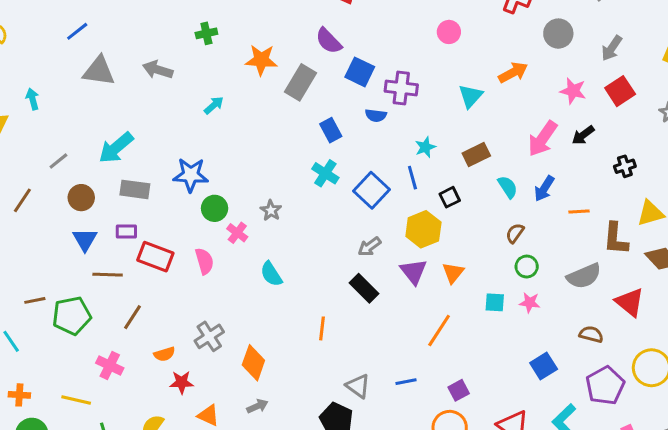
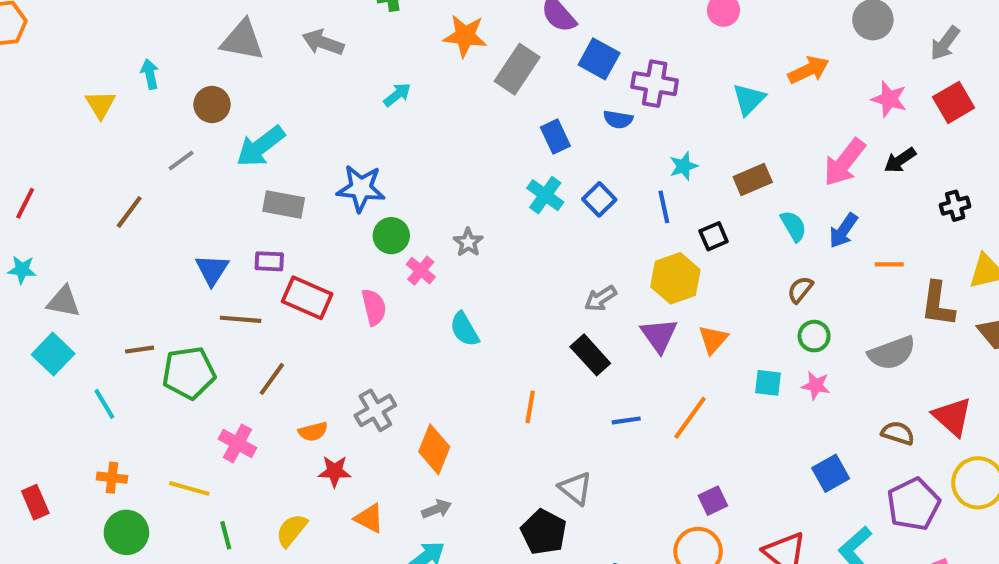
blue square: (372, 190) -> (599, 199), moved, size x0.7
brown circle: (81, 198) -> (212, 105), moved
red triangle: (630, 302) -> (952, 417), moved
blue line: (406, 382) -> (626, 420), moved

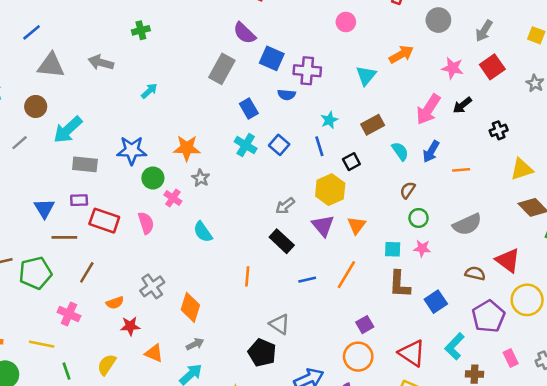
orange star: (465, 36) -> (187, 148), moved
brown L-shape: (938, 304) -> (399, 284), moved

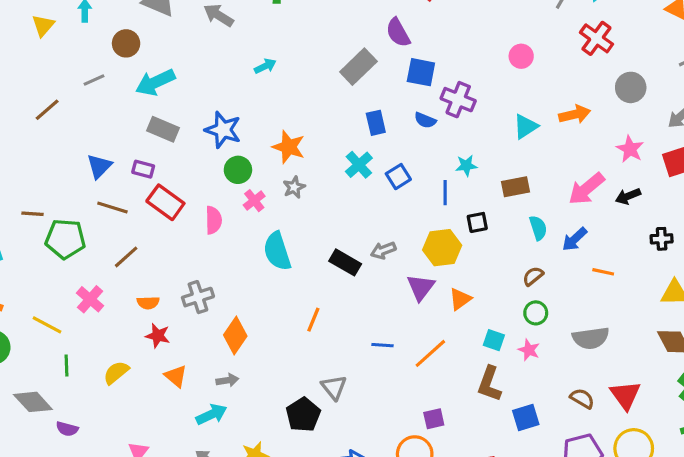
blue square: (272, 58) -> (421, 72), turned -30
cyan semicircle: (203, 232) -> (277, 251), size x1.4
black rectangle: (282, 241) -> (345, 262), moved, turned -30

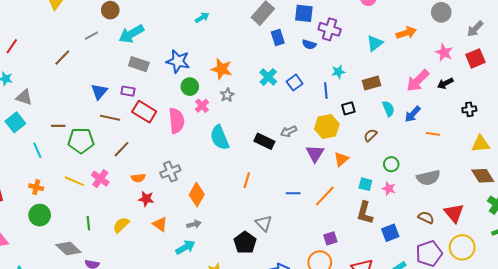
blue rectangle: (376, 123) -> (278, 37), moved
pink semicircle: (213, 220) -> (176, 121), size x1.4
brown semicircle: (533, 276) -> (370, 135), moved
yellow line: (47, 325) -> (74, 181), moved

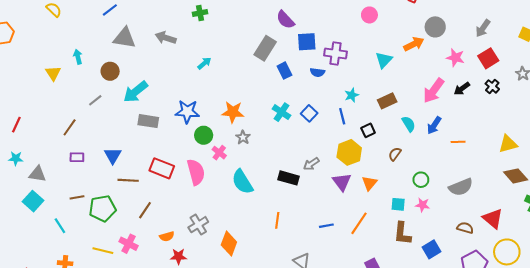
gray circle: (441, 12) -> (435, 27), moved
purple rectangle: (128, 91) -> (77, 157), moved
black cross: (469, 109) -> (492, 86), moved, turned -32

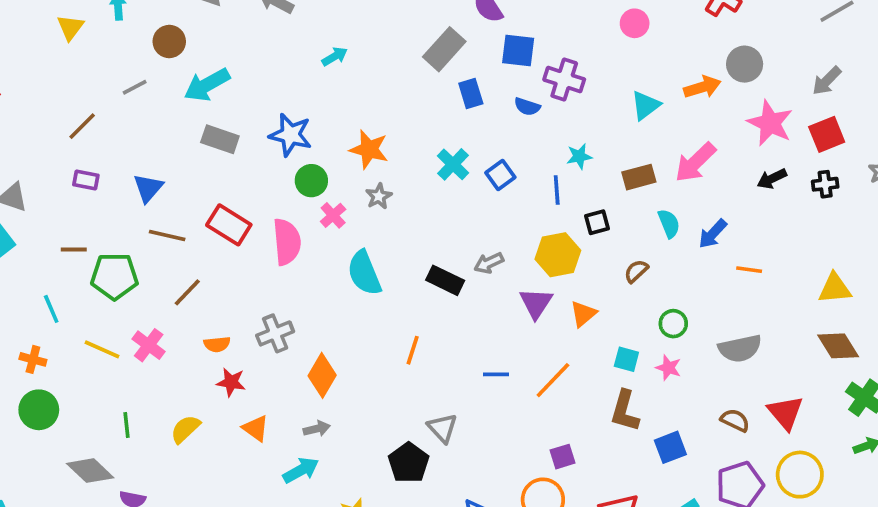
pink star: (455, 58) -> (770, 123), size x1.4
black cross: (492, 86) -> (825, 184), turned 32
pink arrow: (434, 91) -> (695, 162), moved
cyan line: (60, 226) -> (51, 309), moved

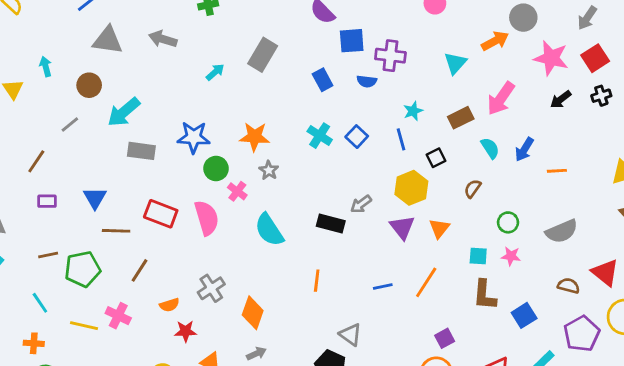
gray rectangle: (444, 49) -> (263, 55), moved

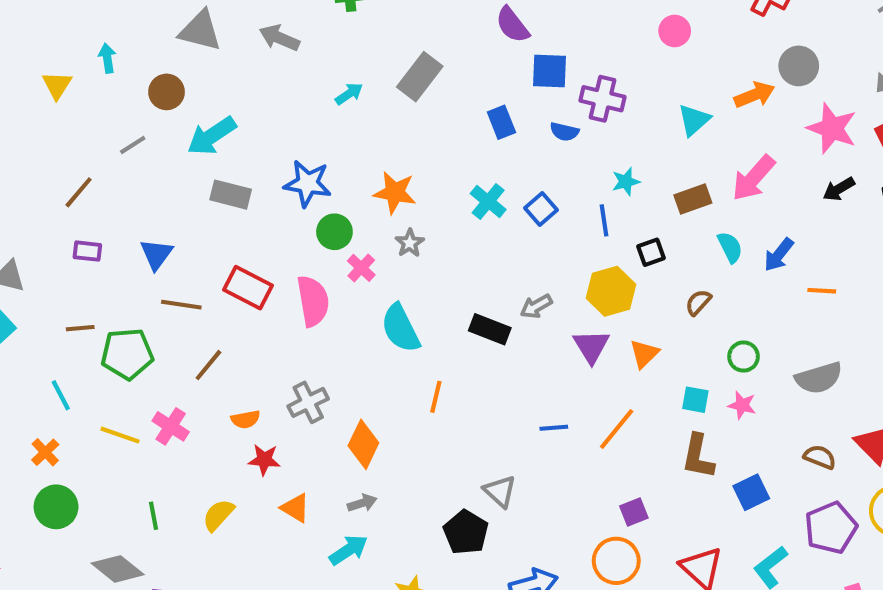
orange line: (317, 281) -> (436, 397), moved
orange cross: (34, 343) -> (45, 452), turned 36

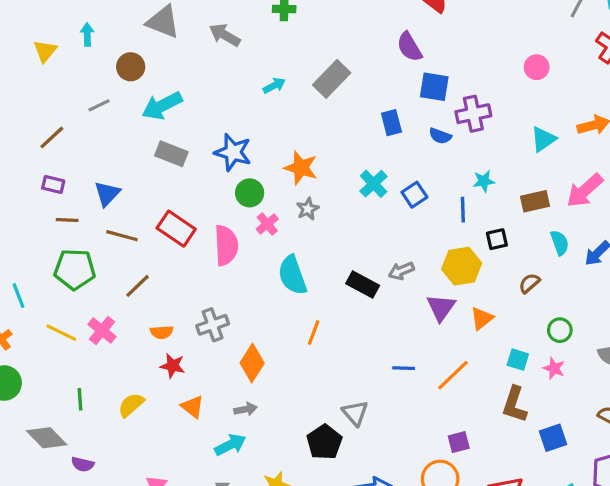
purple cross: (602, 99) -> (473, 114), turned -32
brown line: (80, 328) -> (67, 220), moved

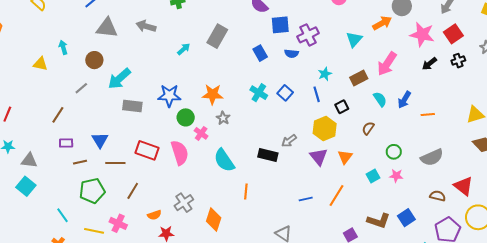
yellow triangle: (45, 51) -> (40, 64), turned -42
cyan square: (518, 360) -> (373, 176), turned -32
brown L-shape: (515, 404) -> (379, 221), moved, turned -75

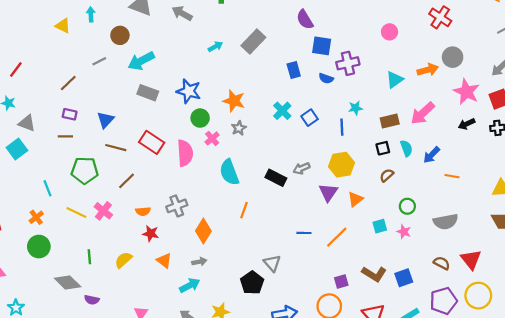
black square: (342, 107) -> (383, 148), moved
brown line: (80, 162) -> (65, 136), moved

